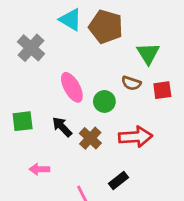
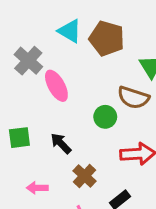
brown semicircle: (131, 83) -> (133, 98), size x1.5
pink ellipse: (72, 87) -> (56, 86), moved
brown cross: (90, 138) -> (85, 176), moved

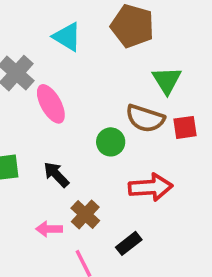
brown pentagon: (107, 38) -> (132, 26), moved
pink arrow: (37, 188) -> (49, 229), moved

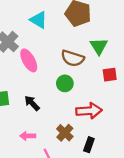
brown semicircle: (145, 118) -> (73, 58), moved
brown cross: (85, 214) -> (65, 133), moved
black rectangle: (129, 243) -> (89, 145), moved, turned -32

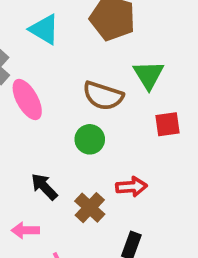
black arrow: (32, 103) -> (44, 187), moved
red arrow: (89, 111) -> (131, 187), size x0.7
brown cross: (65, 133) -> (90, 208), moved

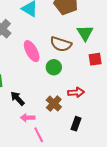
pink ellipse: (27, 100) -> (32, 51), moved
black arrow: (44, 187) -> (18, 98), moved
pink arrow: (25, 230) -> (28, 118), moved

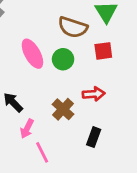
pink ellipse: (32, 51) -> (32, 54), moved
red square: (95, 59) -> (103, 51), moved
pink arrow: (28, 118) -> (27, 129), turned -64

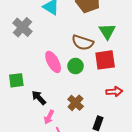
red square: (103, 51) -> (105, 60), size x1.5
red arrow: (94, 94) -> (114, 92), moved

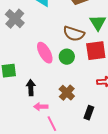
black arrow: (39, 98) -> (31, 88), turned 42
pink arrow: (49, 117) -> (41, 107), turned 64

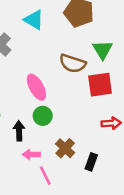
green circle: (67, 57) -> (43, 116), moved
brown cross: (67, 93) -> (65, 148), moved

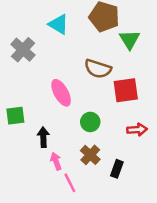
green triangle: (103, 50) -> (130, 40), moved
green circle: (43, 116) -> (90, 122), moved
pink arrow: (31, 154) -> (56, 161), turned 70

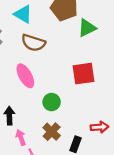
green triangle: (130, 40) -> (87, 28), turned 36
brown semicircle: (98, 69) -> (33, 43), moved
red arrow: (137, 130) -> (99, 127), moved

